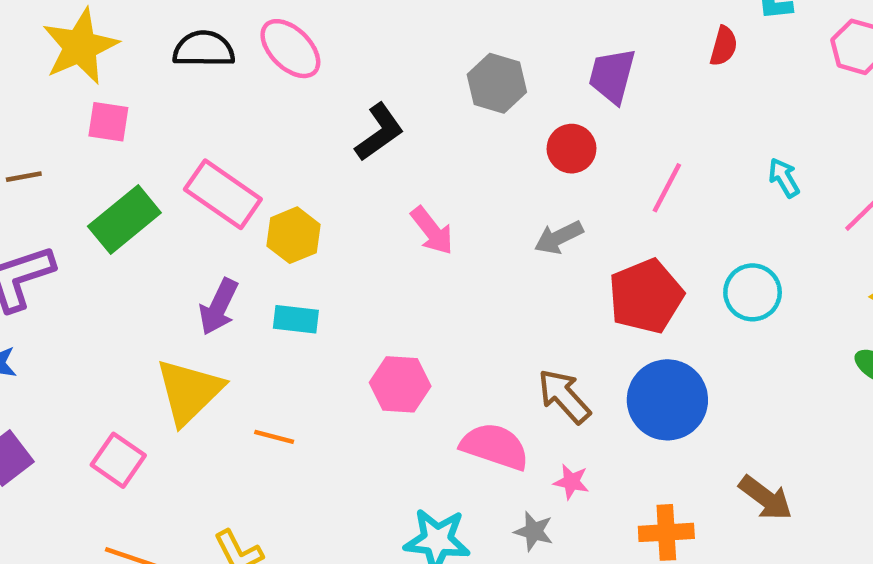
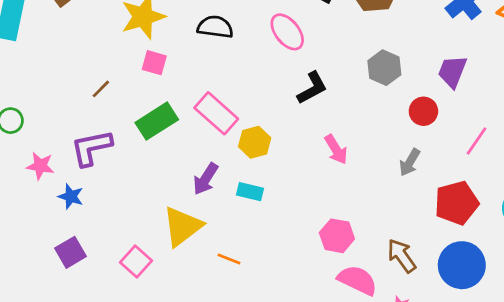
pink ellipse: (290, 49) -> (287, 32), moved
brown line: (24, 177) -> (101, 89), turned -42
gray arrow: (559, 237) -> (410, 162), turned -40
pink hexagon: (400, 384) -> (337, 236), moved

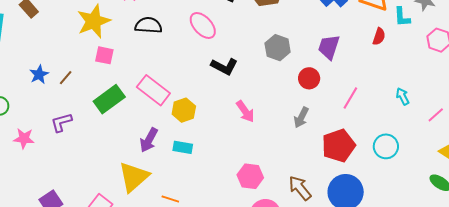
black L-shape: (312, 88) -> (224, 66), turned 60
purple L-shape: (91, 148) -> (61, 122), size x0.7
blue star: (71, 196) -> (39, 74), moved, turned 30

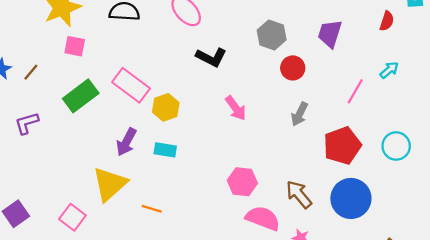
red circle: (309, 78) -> (293, 68), moved
cyan arrow: (403, 96) -> (389, 70), moved, turned 78

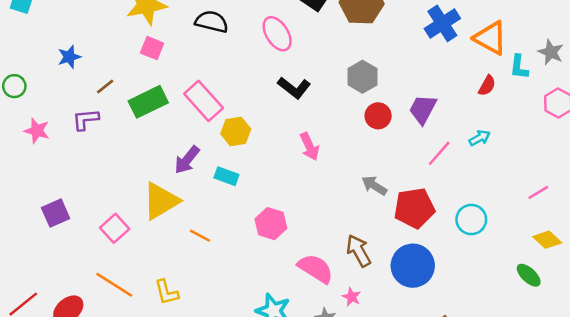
purple trapezoid: (330, 34) -> (423, 109), moved
brown line: (31, 72) -> (105, 86), moved
gray arrow: (299, 114) -> (374, 186), moved, turned 85
pink hexagon: (242, 182) -> (271, 224), moved

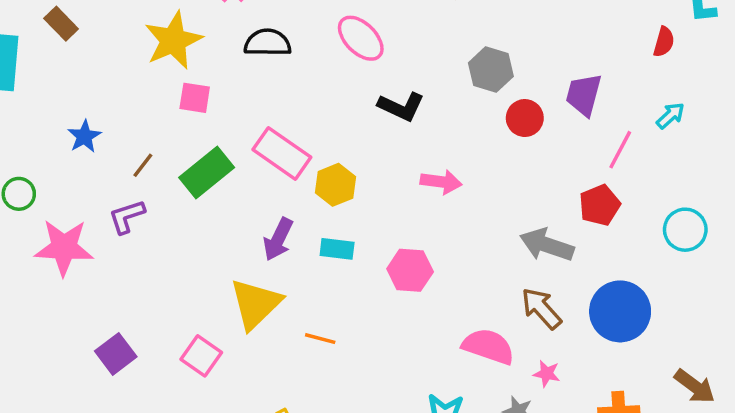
pink star: (37, 131) -> (64, 247), size x1.6
pink arrow: (310, 147) -> (441, 182), turned -44
gray arrow: (374, 186) -> (547, 245), moved, size x1.4
red pentagon: (414, 208) -> (600, 205), moved, size x0.7
pink hexagon: (271, 224) -> (410, 270), moved

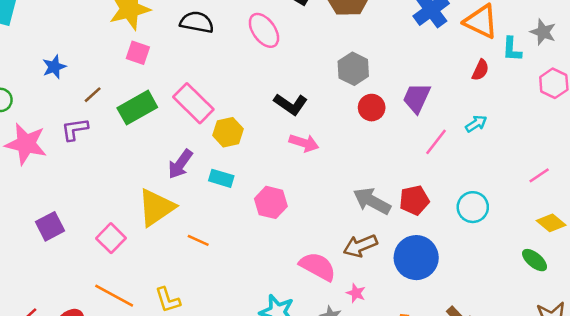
black L-shape: (401, 107) -> (291, 104), moved
red pentagon: (600, 205) -> (414, 200), moved
brown arrow: (541, 308) -> (360, 246), turned -80

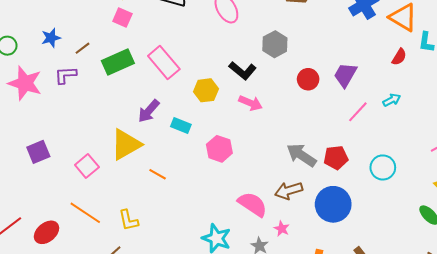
blue star: (54, 67) -> (51, 38), moved
gray hexagon: (353, 69) -> (275, 44), moved
yellow hexagon: (228, 132) -> (206, 90), moved

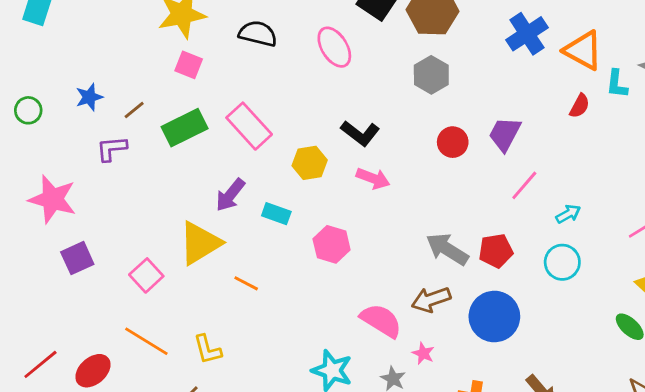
gray hexagon: (275, 44) -> (431, 75), moved
pink star: (25, 83) -> (53, 199), moved
cyan arrow: (392, 100) -> (568, 214), moved

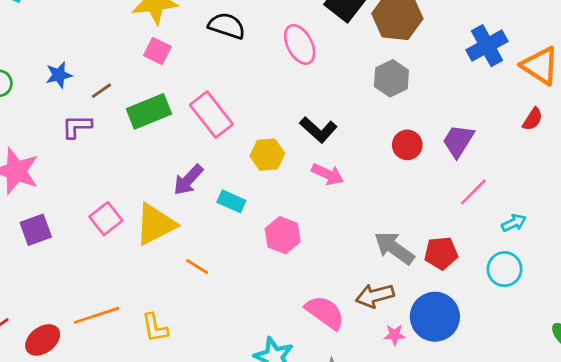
pink square: (146, 275) -> (106, 219), moved
orange line: (146, 341) -> (96, 315), turned -54
pink star: (423, 353) -> (395, 335), moved, turned -30

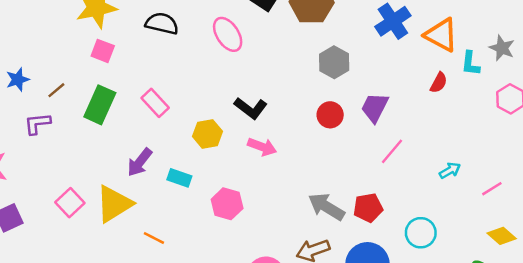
gray hexagon: (391, 78) -> (334, 62), moved
green rectangle: (149, 111) -> (100, 105), turned -39
pink rectangle: (211, 115) -> (155, 103), size x0.7
cyan arrow: (514, 223) -> (450, 170), moved
cyan circle: (505, 269) -> (421, 233), moved

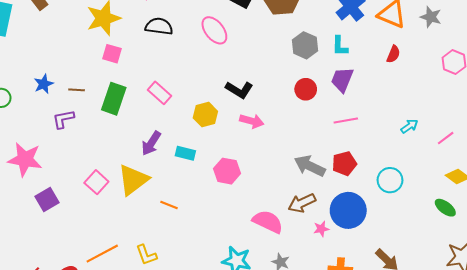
gray star: (502, 48) -> (431, 17), moved
cyan L-shape: (470, 63) -> (340, 46), moved
brown line: (56, 90) -> (77, 90), turned 49
pink line: (392, 151) -> (346, 120), moved, turned 45

